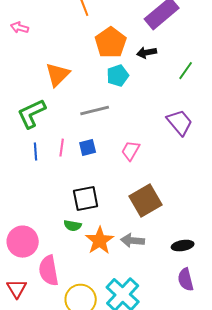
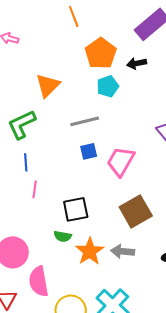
pink line: (62, 148) -> (35, 189), moved
blue square: (88, 148) -> (89, 151), moved
pink trapezoid: (131, 151) -> (121, 161), size x1.5

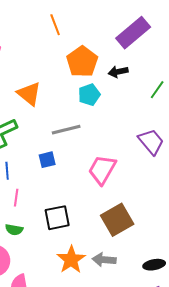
orange triangle: (48, 85) -> (29, 94), turned -36
blue square: (89, 151) -> (47, 160), moved
green semicircle: (63, 236) -> (14, 230), moved

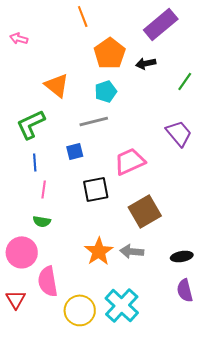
cyan pentagon: (89, 95) -> (106, 91), moved
pink trapezoid: (102, 170) -> (130, 161), turned 36
black square: (57, 218) -> (96, 189), moved

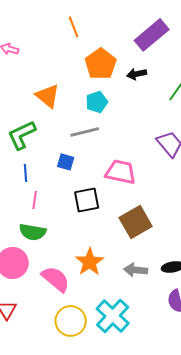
blue square: (75, 151) -> (66, 162), turned 30
pink trapezoid: (130, 161) -> (121, 172), turned 36
green semicircle: (42, 221) -> (33, 232), size x1.5
gray arrow: (132, 251) -> (136, 270), moved
pink semicircle: (48, 281) -> (56, 279), moved, turned 140

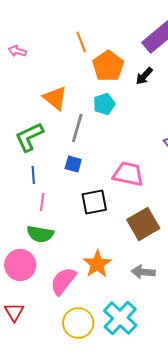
orange line: (74, 27) -> (81, 42), moved
black arrow: (137, 74) -> (144, 76), turned -36
gray line: (85, 132) -> (77, 128), moved, turned -60
pink semicircle: (56, 279) -> (63, 281), turned -92

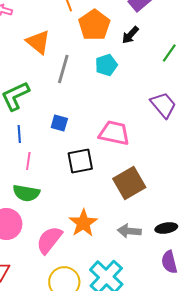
orange triangle: (55, 98) -> (38, 42), moved
cyan pentagon: (104, 104) -> (106, 65), moved
gray line: (77, 128) -> (63, 69), moved

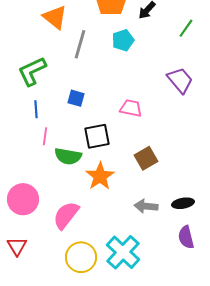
pink trapezoid: (114, 133) -> (131, 108), size x0.7
brown square: (129, 183) -> (146, 158), size x0.7
green semicircle: (26, 193) -> (68, 156), moved
orange star: (83, 223) -> (100, 176), moved

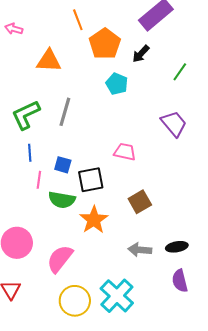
orange triangle: (55, 17) -> (49, 61), turned -36
cyan pentagon: (123, 40) -> (117, 84), turned -30
gray line: (80, 44) -> (65, 112), moved
blue square: (76, 98) -> (63, 165), moved

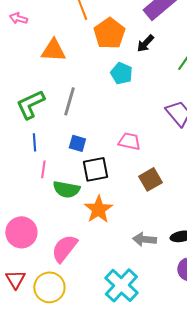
blue square: (63, 165) -> (77, 143), moved
brown square: (140, 202) -> (150, 179), moved
yellow circle: (75, 301) -> (49, 287), moved

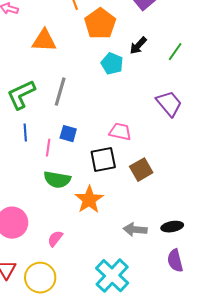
black arrow: (145, 43) -> (138, 46), moved
pink line: (43, 169) -> (48, 148), moved
black square: (95, 169) -> (103, 160), moved
pink semicircle: (64, 248) -> (55, 239), size x0.6

